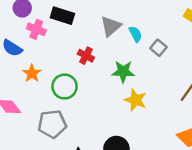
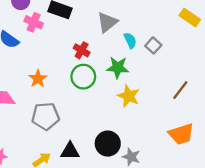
cyan semicircle: (135, 34) -> (130, 40), moved
orange star: (32, 73) -> (38, 79), moved
green circle: (65, 87) -> (83, 77), moved

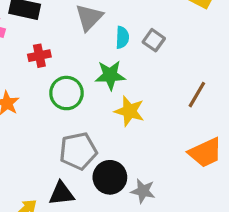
cyan semicircle: (130, 40) -> (122, 37), turned 35
red cross: (82, 50) -> (39, 56), moved, turned -35
gray pentagon: (46, 116) -> (78, 151), moved

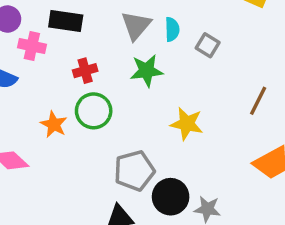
cyan semicircle: (122, 37) -> (172, 29), moved
green star: (110, 75) -> (147, 71), moved
green circle: (66, 93) -> (94, 111), moved

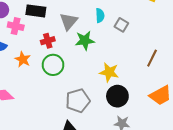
gray triangle: (136, 26) -> (69, 21), moved
orange star: (54, 124) -> (23, 59), moved
black circle: (171, 197) -> (117, 96), moved

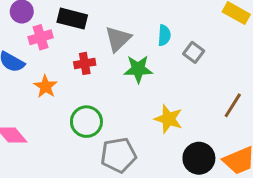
pink cross: (16, 26) -> (41, 37), turned -35
green circle: (53, 65) -> (86, 122), moved
black circle: (117, 96) -> (199, 158), moved

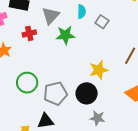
yellow star: (168, 119) -> (99, 70), moved, turned -30
green circle: (86, 122) -> (27, 83), moved
black circle: (199, 158) -> (87, 93), moved

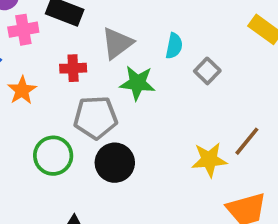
yellow star: (99, 70) -> (209, 160), moved
black circle: (87, 93) -> (115, 163), moved
gray pentagon: (55, 94) -> (95, 117), moved

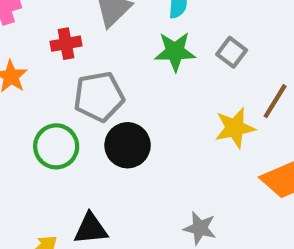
gray square: (207, 71) -> (232, 52), moved
green star: (137, 83) -> (175, 51), moved

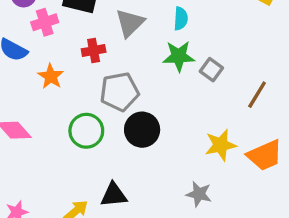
gray square: (232, 52) -> (211, 70), moved
yellow star: (235, 128) -> (221, 145), moved

